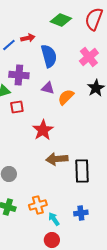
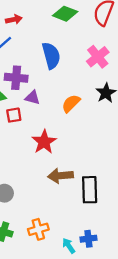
red arrow: (28, 38) -> (14, 19), moved
purple triangle: (48, 88) -> (32, 98), moved
cyan arrow: (54, 219) -> (69, 246), moved

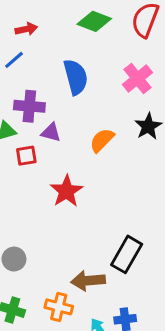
brown arrow: (60, 176) -> (88, 281), moved
black rectangle: (90, 190) -> (127, 254), turned 32
orange cross: (38, 229) -> (59, 307), turned 30

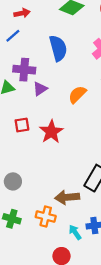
purple triangle: (51, 132) -> (40, 89), turned -49
red square: (26, 156) -> (22, 125), moved

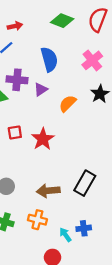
purple triangle: (40, 89) -> (41, 89), moved
brown arrow: (67, 197) -> (48, 191), moved

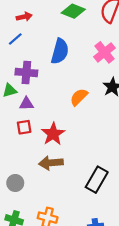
blue semicircle: (49, 59) -> (60, 51), turned 30
purple triangle: (41, 89) -> (26, 104), moved, turned 32
brown arrow: (48, 191) -> (51, 163), moved

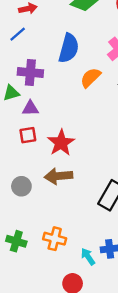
orange semicircle: (79, 97) -> (90, 78), moved
gray circle: (15, 183) -> (21, 186), moved

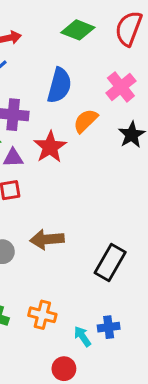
red star: (61, 143) -> (50, 147), moved

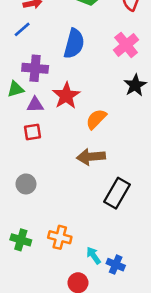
orange semicircle: (86, 121) -> (96, 119), moved
brown arrow: (47, 239) -> (91, 157), moved
blue cross: (109, 327) -> (116, 265), moved, turned 30

